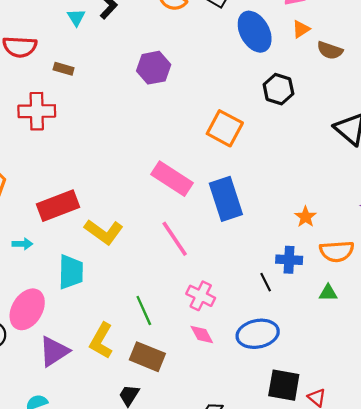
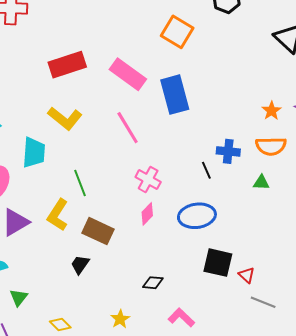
red rectangle: (58, 206) -> (67, 65), moved
orange star: (306, 217) -> (272, 111), moved
green line: (144, 310) -> (80, 183), moved
pink diamond: (202, 334) -> (147, 214), turned 70

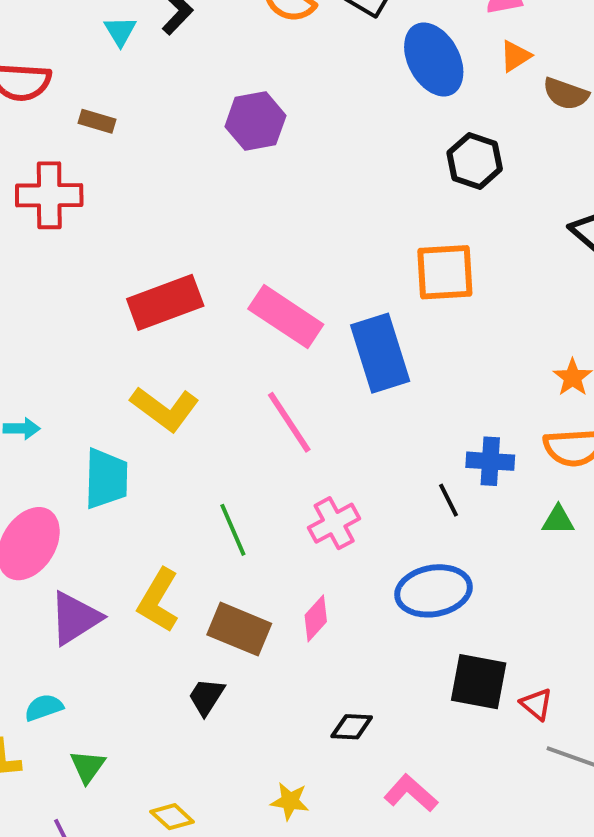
orange square: (177, 32) -> (445, 272), moved, turned -32
pink cross: (148, 180) -> (334, 523), turned 35
green line: (80, 183) -> (233, 530), moved
pink diamond: (147, 214) -> (316, 618), moved
yellow star: (120, 319) -> (290, 801), turned -30

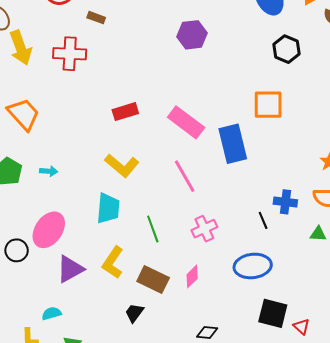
purple hexagon: (255, 121) -> (192, 35), moved
red rectangle: (165, 302) -> (125, 112), size x0.7
cyan trapezoid: (106, 479) -> (108, 208), moved

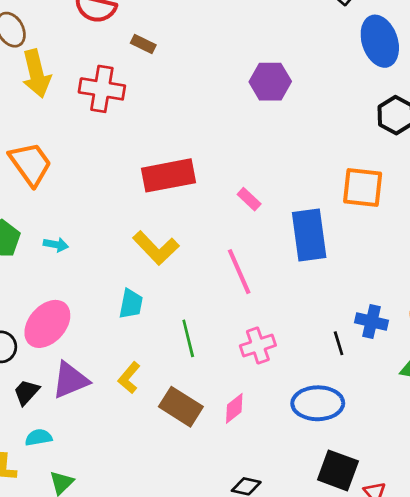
red rectangle: (125, 112) -> (168, 175), size x1.5
pink rectangle: (186, 122) -> (249, 199), size x0.5
cyan trapezoid: (108, 208) -> (131, 304), size x0.7
yellow L-shape: (113, 262) -> (129, 378), size x0.7
black trapezoid: (134, 313) -> (26, 392), moved

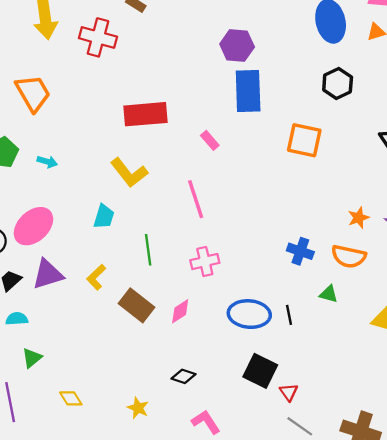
blue rectangle: (309, 235) -> (248, 91), moved
black line: (339, 343) -> (289, 315), moved

